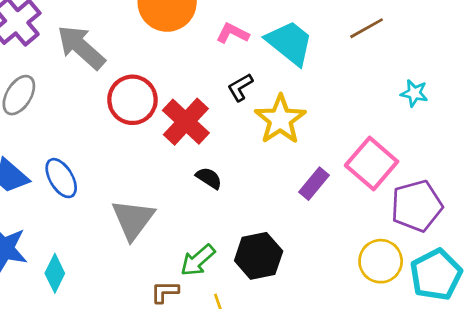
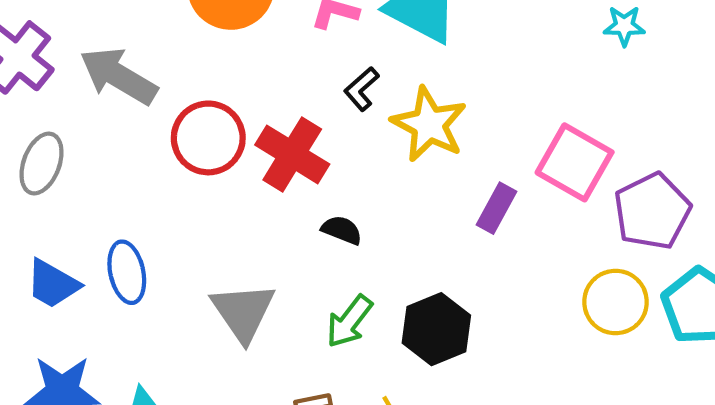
cyan star: (414, 93) -> (624, 26), moved
blue ellipse: (61, 178) -> (127, 272), turned 30
green arrow: (198, 260) -> (349, 321), moved

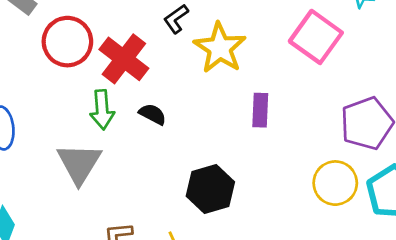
pink square: (575, 162) -> (316, 37), moved
purple rectangle: (496, 208) -> (260, 110), turned -32
green arrow: (349, 321) -> (102, 110), moved, turned -48

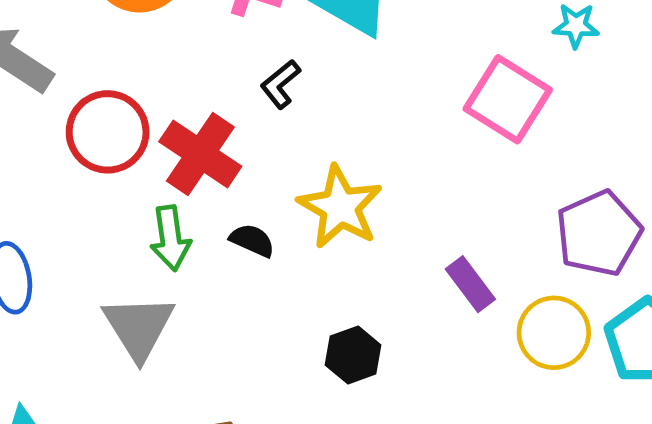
yellow star: (220, 48) -> (340, 207), moved
purple rectangle: (260, 110) -> (470, 284), moved, turned -36
black hexagon: (210, 189) -> (353, 355), size x0.7

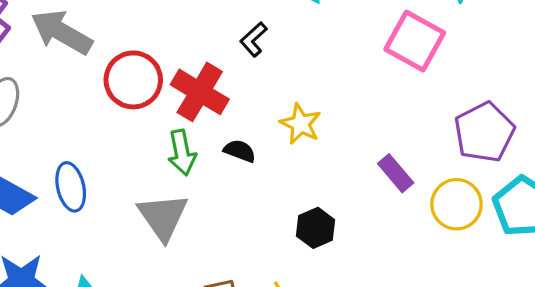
yellow star: (340, 207) -> (301, 124), size x0.7

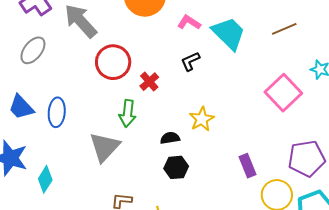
red cross: (200, 92) -> (149, 82), size x0.6
black semicircle: (240, 151) -> (170, 138), moved, turned -48
black hexagon: (316, 228) -> (176, 167), moved

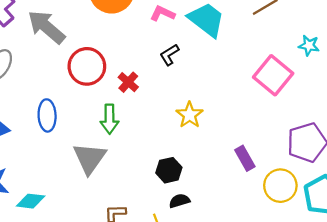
blue ellipse: (57, 112) -> (47, 115), moved
black semicircle: (170, 138) -> (179, 201), moved
cyan diamond: (45, 179) -> (31, 201), turned 72

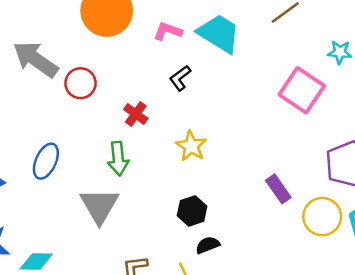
red circle: (87, 66) -> (80, 83), moved, size x0.7
blue ellipse: (47, 115) -> (46, 161), turned 32
yellow star: (189, 115) -> (191, 146), moved

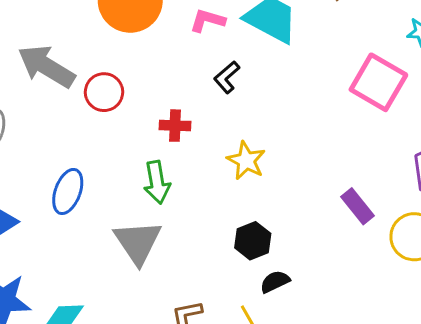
red cross: (136, 114) -> (175, 126), turned -30

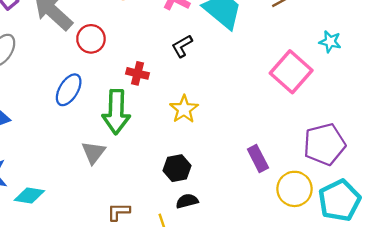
green arrow: (157, 182) -> (116, 112), size x1.4
blue ellipse: (68, 191) -> (69, 90), moved
gray triangle: (138, 242) -> (93, 152), size x0.7

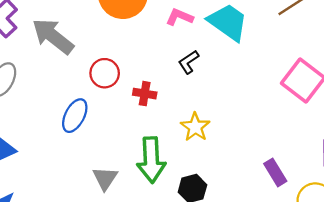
red circle: (91, 39) -> (105, 73), moved
green arrow: (116, 112) -> (151, 160), moved

